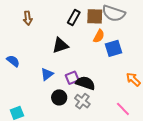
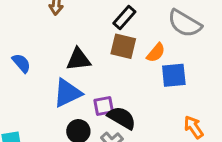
brown square: (95, 16) -> (123, 46), moved
black triangle: (60, 45) -> (78, 59), moved
blue triangle: (47, 74) -> (67, 93), size x1.5

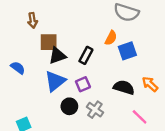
black rectangle: (124, 17) -> (86, 55), moved
brown square: (123, 46) -> (49, 42), moved
black semicircle: (122, 118) -> (124, 87), moved

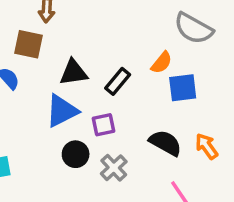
brown square: (49, 42) -> (28, 44), moved

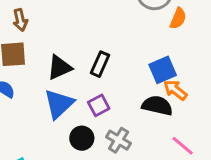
orange semicircle: (162, 63) -> (178, 18), moved
blue square: (183, 88) -> (163, 70), moved
orange arrow: (207, 146) -> (175, 90), moved

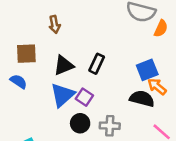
brown arrow: (20, 20) -> (54, 24), moved
purple square: (99, 105) -> (84, 97), moved, turned -30
gray cross: (119, 140) -> (110, 126), turned -30

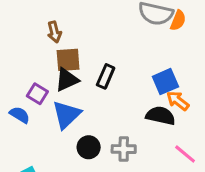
orange semicircle: (161, 29) -> (178, 20), moved
brown square: (26, 54) -> (68, 60), moved
blue semicircle: (18, 81) -> (20, 115), moved
purple square: (84, 97) -> (37, 94), moved

